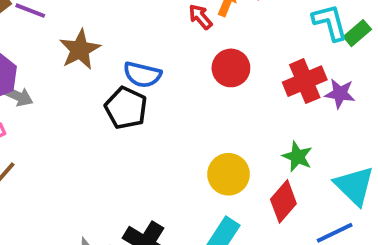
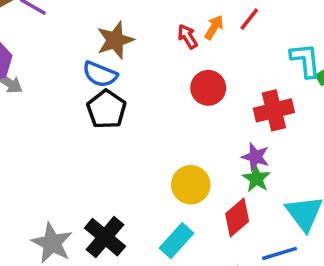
brown star: (80, 50) -> (115, 40), moved
blue semicircle: (142, 75) -> (100, 74), moved
purple star: (340, 93) -> (255, 157), moved

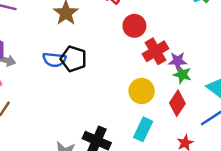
blue semicircle: (100, 74) -> (54, 60), moved
red cross: (274, 110) -> (156, 51), moved

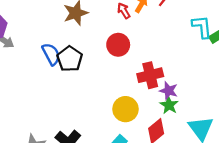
red circle: (134, 26) -> (118, 45), moved
blue semicircle: (54, 60) -> (51, 54), turned -140

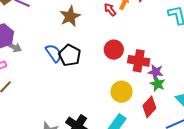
red circle: (118, 45) -> (114, 50), moved
red cross: (150, 75) -> (139, 61), turned 30

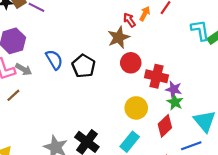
brown star: (70, 16) -> (119, 37), moved
gray arrow: (14, 47) -> (24, 69), moved
blue semicircle: (54, 53) -> (54, 60), moved

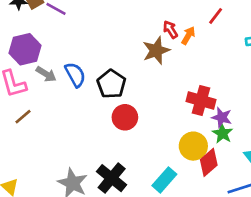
orange arrow: (145, 14) -> (188, 35), moved
red circle: (131, 63) -> (125, 117), moved
gray arrow: (24, 69) -> (46, 74), moved
yellow circle: (136, 108) -> (193, 146), moved

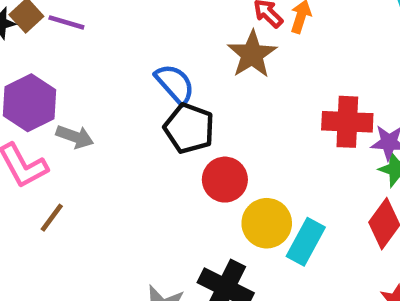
blue semicircle: (75, 75) -> (175, 84), moved
yellow circle: (193, 146) -> (267, 223), moved
cyan rectangle: (164, 180) -> (306, 242), moved

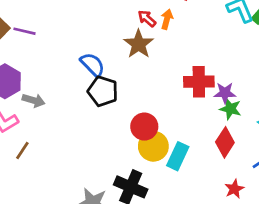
red circle: (225, 180) -> (144, 127), moved

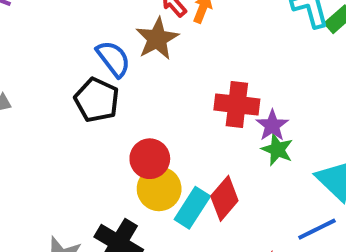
blue semicircle: (93, 65) -> (113, 59), moved
purple star: (225, 93) -> (272, 125), turned 30
red diamond: (225, 142) -> (224, 198), moved

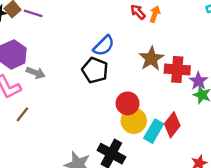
brown star: (157, 39) -> (151, 59), moved
blue semicircle: (113, 59) -> (104, 46), turned 85

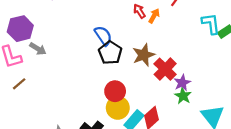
blue semicircle: (104, 46) -> (103, 36), turned -90
red cross: (177, 69) -> (165, 69), turned 30
black pentagon: (95, 70) -> (110, 53), moved

